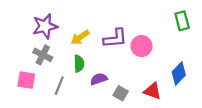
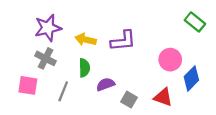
green rectangle: (182, 21) -> (195, 22), turned -36
yellow arrow: (80, 37) -> (86, 40), turned 48
pink circle: (141, 46) -> (170, 60), moved

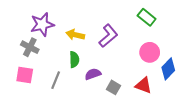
green rectangle: (195, 22) -> (147, 17), moved
purple L-shape: (123, 41) -> (108, 36), turned -35
gray cross: (46, 58) -> (30, 47), moved

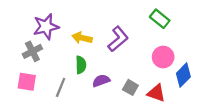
gray cross: (30, 47) -> (32, 51), turned 36
gray square: (113, 87) -> (130, 87), moved

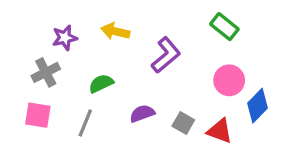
purple star: (46, 27) -> (65, 38), size x0.7
yellow arrow: (82, 38) -> (115, 31), moved
green semicircle: (81, 65) -> (101, 83), moved, turned -114

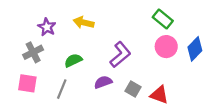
purple star: (65, 38) -> (47, 27), turned -30
purple L-shape: (166, 55) -> (120, 55), moved
pink circle: (229, 80) -> (166, 47), moved
blue diamond: (258, 106) -> (195, 49), moved

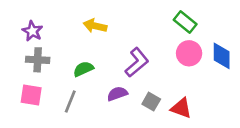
purple star: (47, 27) -> (32, 31), moved
blue diamond: (195, 49) -> (222, 56), turned -45
gray cross: (33, 52) -> (38, 60), turned 30

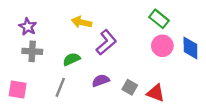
purple L-shape: (137, 62) -> (106, 42), moved
pink square: (31, 95) -> (18, 90), moved

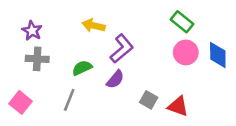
purple semicircle: (101, 81) -> (115, 79), moved, turned 150
pink square: (18, 90) -> (21, 102), turned 30

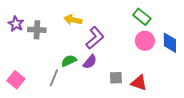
purple star: (32, 31) -> (16, 24), moved
gray cross: (37, 59) -> (37, 30), moved
green semicircle: (82, 68) -> (69, 61), moved
gray square: (149, 100) -> (116, 78), turned -32

